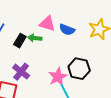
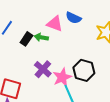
blue semicircle: (67, 30) -> (73, 18), moved
purple cross: (21, 72) -> (43, 69), moved

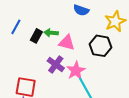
pink triangle: (55, 24) -> (67, 43), moved
black hexagon: (84, 70) -> (101, 46), moved

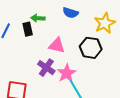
green arrow: (51, 33) -> (38, 18), moved
black rectangle: (36, 36) -> (28, 29), moved, turned -40

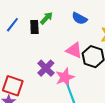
green arrow: (38, 18) -> (46, 18), turned 120
pink triangle: (57, 45) -> (74, 50), moved

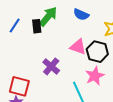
green arrow: (46, 18) -> (48, 16), size x1.5
pink star: (65, 77) -> (95, 76), moved

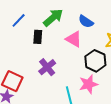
black rectangle: (37, 26) -> (38, 37), moved
pink triangle: (78, 47) -> (74, 39), moved

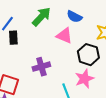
black rectangle: (38, 37) -> (13, 38), moved
purple cross: (47, 67) -> (41, 67), turned 30

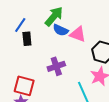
blue semicircle: (74, 17) -> (61, 30), moved

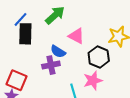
blue semicircle: (61, 30) -> (58, 52), moved
black rectangle: (27, 39) -> (25, 34), size x1.5

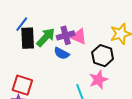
green arrow: (55, 15) -> (46, 37), moved
purple cross: (51, 65) -> (66, 35), moved

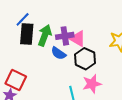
green arrow: (46, 37) -> (45, 35), turned -30
black hexagon: (103, 56) -> (85, 59), moved

